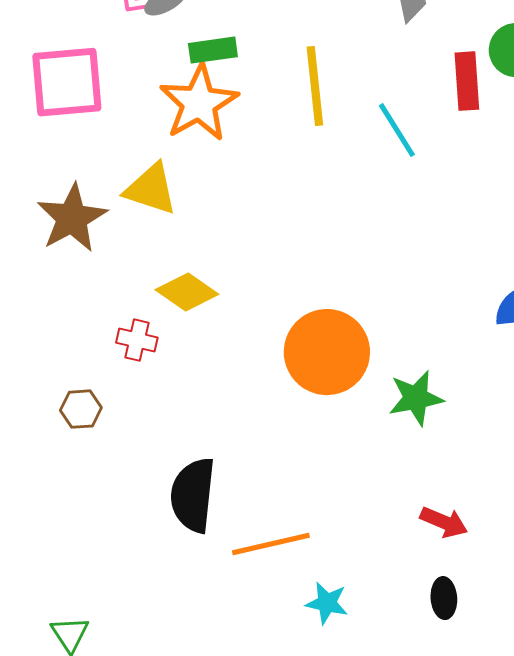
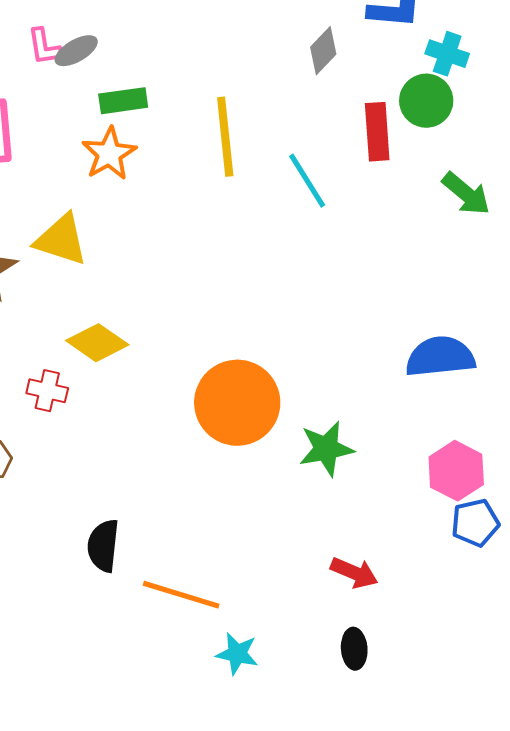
orange star: (199, 103) -> (109, 154), size x0.7
black semicircle: (193, 495) -> (103, 546), size x0.7
orange line: (271, 544) -> (181, 595), turned 30

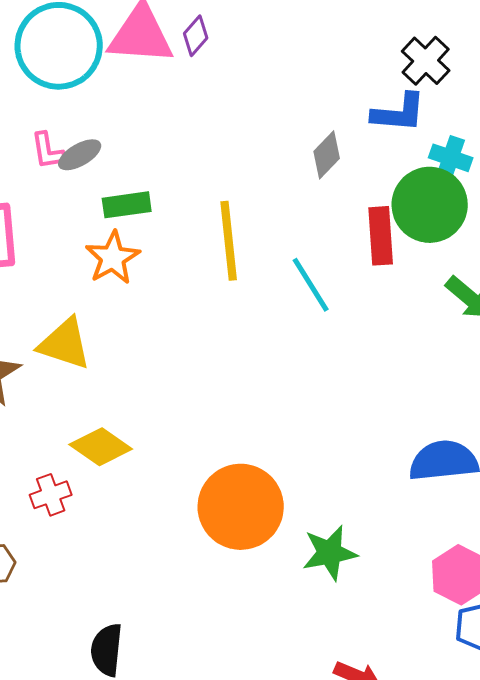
green circle: (426, 101) -> (430, 205), size x1.4
red cross: (47, 391) -> (51, 495), turned -33

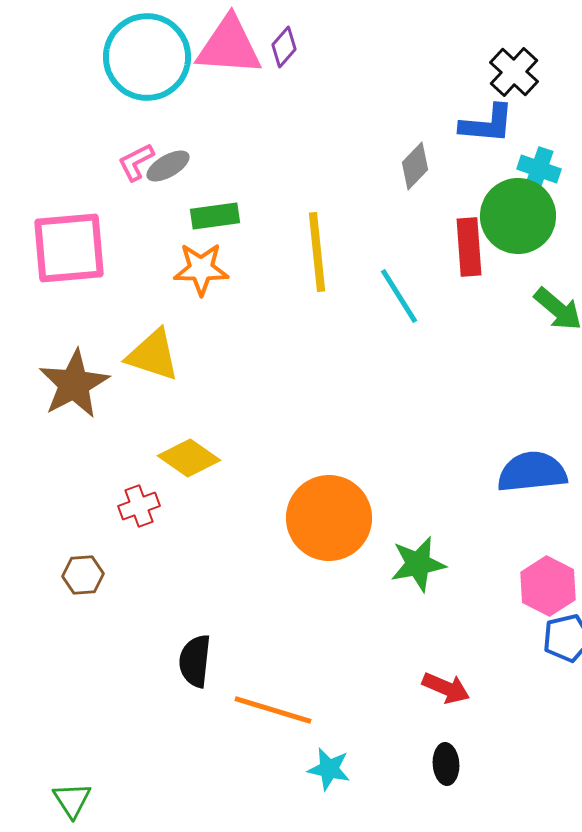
pink L-shape: (48, 151) -> (136, 162), turned 72
orange star: (113, 258) -> (201, 269), turned 30

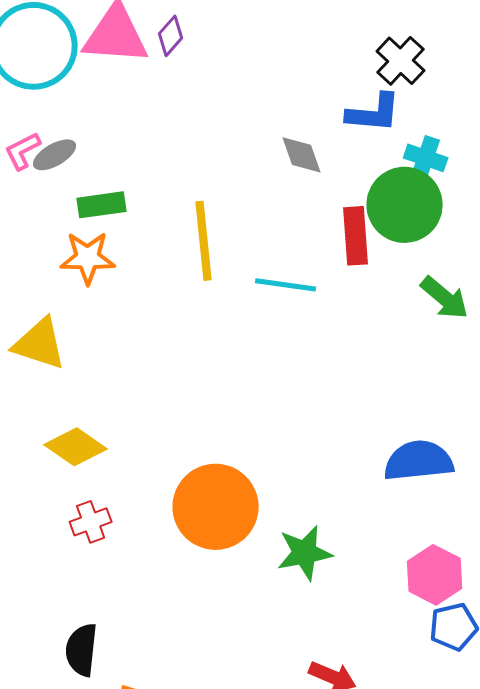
gray diamond: (415, 166) -> (302, 155), turned -63
cyan line: (399, 296) -> (286, 285), turned -50
red cross: (139, 506) -> (91, 522), moved

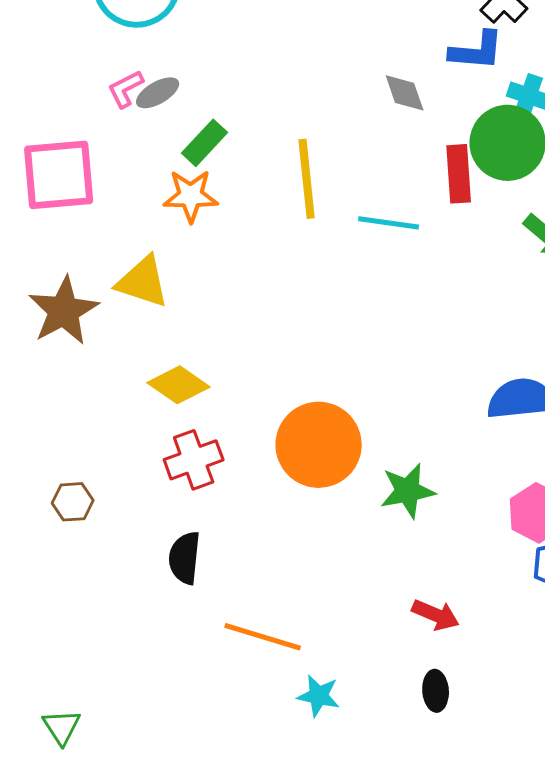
green rectangle: (102, 205) -> (205, 143), turned -39
red cross: (91, 522) -> (194, 460), size x1.4
black semicircle: (82, 650) -> (185, 558), moved

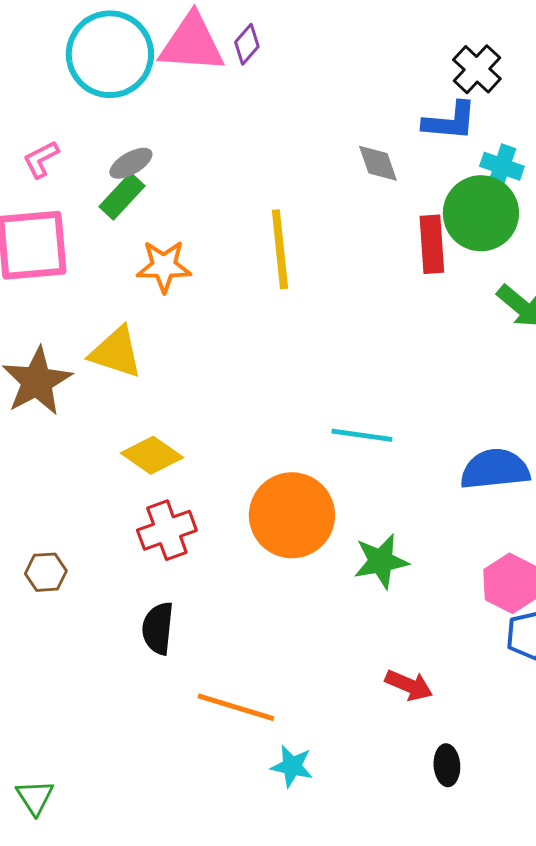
pink L-shape: (126, 89) -> (41, 159), moved
green rectangle: (205, 143) -> (122, 196), moved
cyan line: (389, 223) -> (362, 435), moved
black ellipse: (436, 691) -> (447, 765), moved

